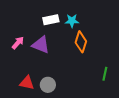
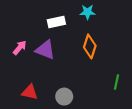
cyan star: (72, 21) -> (88, 12), moved
gray circle: (48, 85) -> (64, 97), moved

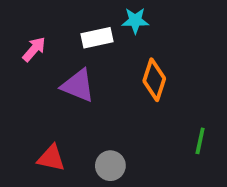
cyan star: (88, 12) -> (135, 21), moved
pink arrow: (20, 48) -> (34, 49), moved

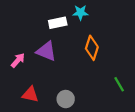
pink arrow: (34, 49) -> (18, 60), moved
green line: (200, 141) -> (119, 84), turned -42

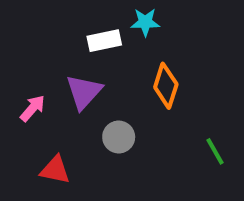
purple triangle: (46, 51) -> (84, 92), turned 50
gray circle: (66, 99) -> (119, 137), moved

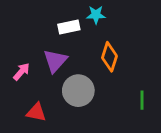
gray circle: (119, 137) -> (78, 91), size x1.5
green line: (215, 151) -> (142, 100), turned 30

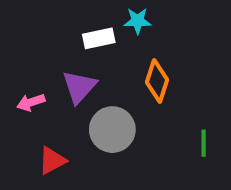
pink arrow: (21, 72) -> (31, 102), turned -150
red triangle: (36, 112) -> (52, 161), turned -40

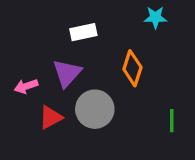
cyan star: (138, 21) -> (155, 17), moved
red triangle: (52, 161) -> (51, 117), moved

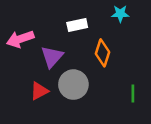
white rectangle: (83, 32) -> (77, 25), moved
pink arrow: (26, 86) -> (20, 39), moved, size x1.5

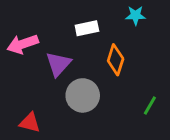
red triangle: (39, 91) -> (30, 123), moved, turned 42
green line: (133, 93) -> (150, 105), turned 30

